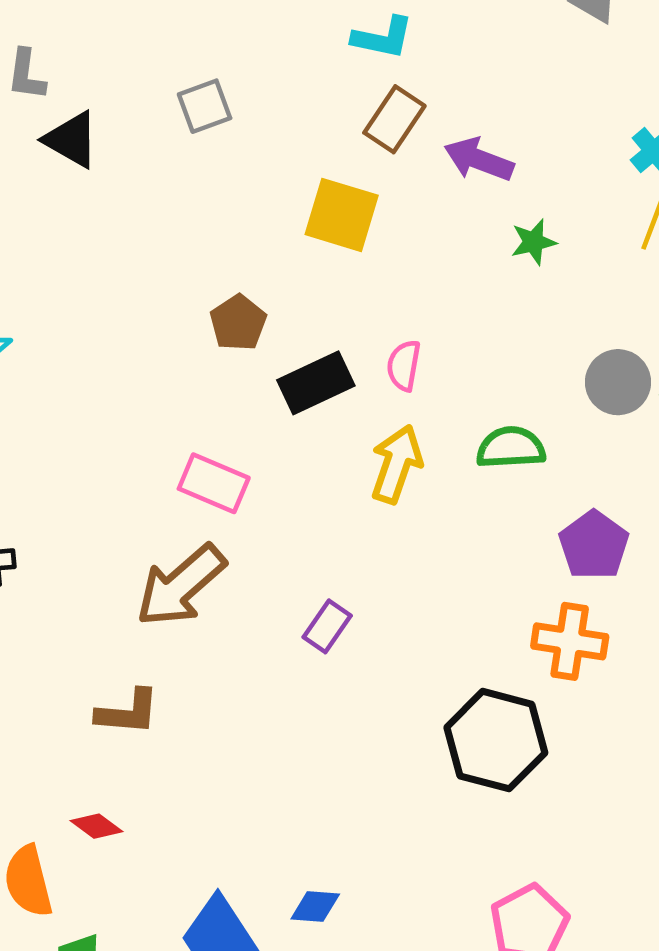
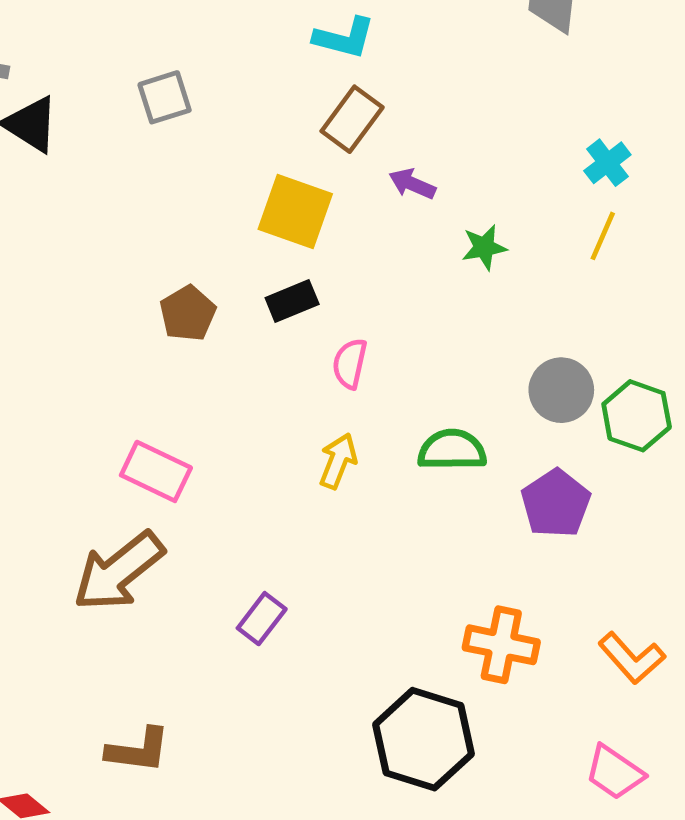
purple arrow: (479, 159) -> (412, 184), moved, size x0.7
black rectangle: (316, 383) -> (292, 301), moved, size x0.7
yellow arrow: (397, 464) -> (338, 461), size x0.7
purple pentagon: (594, 545) -> (556, 503), moved
brown L-shape: (128, 712) -> (138, 750), moved

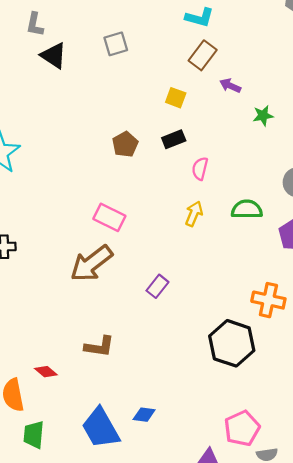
yellow square: (295, 212) -> (176, 98), size x0.6

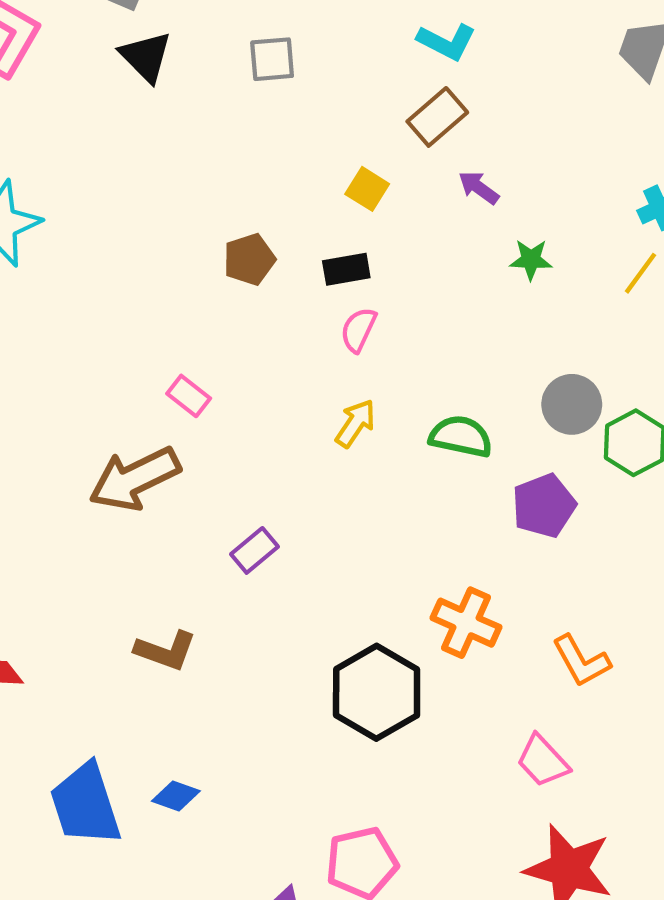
pink semicircle: (200, 169) -> (358, 330), moved
pink rectangle: (109, 217) -> (189, 396), size x0.7
brown L-shape: (99, 347) -> (166, 651), moved

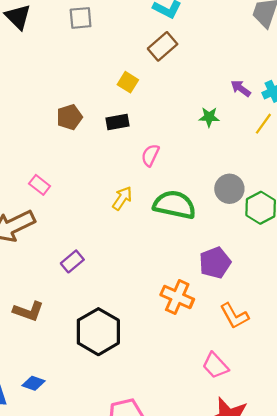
purple arrow: (479, 188) -> (241, 88), moved
pink semicircle: (358, 330) -> (150, 155), moved
green semicircle: (461, 436) -> (174, 205), size x1.4
purple pentagon: (544, 506) -> (215, 263), moved
black hexagon: (377, 692) -> (98, 332), moved

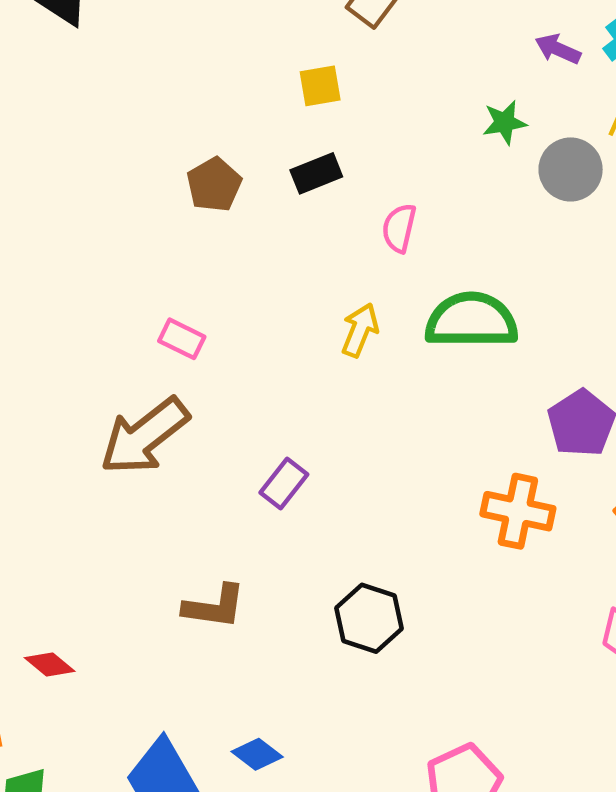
yellow square: (128, 82) -> (320, 86), turned -30
gray circle: (229, 189) -> (571, 169), moved
black hexagon: (98, 332) -> (369, 618), size x0.7
blue diamond: (34, 383) -> (257, 754), turned 30

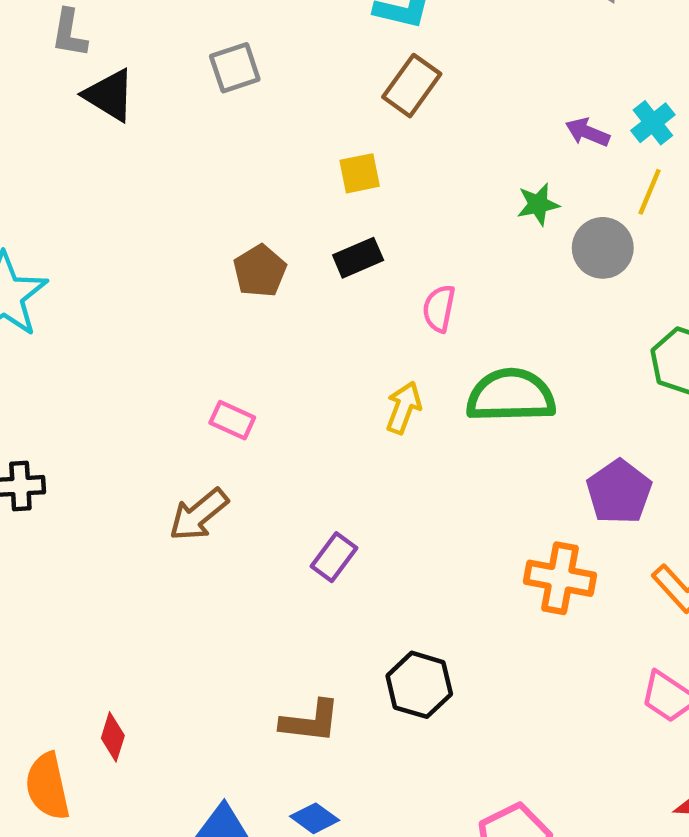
brown arrow: (144, 436) -> (199, 515), size x0.7
brown L-shape: (214, 607) -> (310, 721), moved
red diamond: (50, 665) -> (113, 737), turned 69

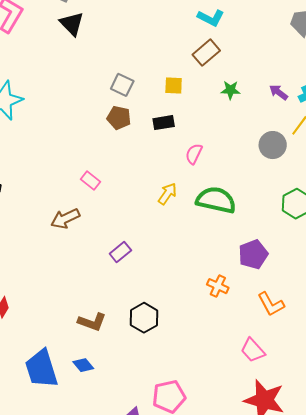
gray square: (235, 68) -> (122, 85), moved, turned 30
green star: (538, 204) -> (230, 90), moved
brown pentagon: (260, 271) -> (119, 118), turned 30
orange cross: (560, 578) -> (218, 286), size x0.7

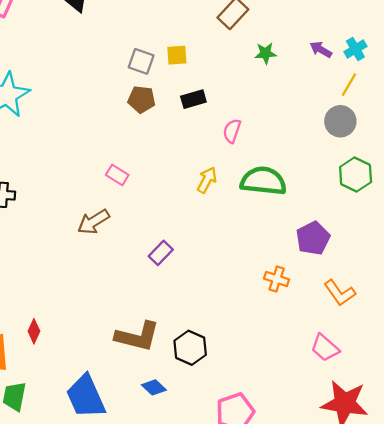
yellow square: (174, 86) -> (177, 55), moved
gray circle: (273, 145) -> (340, 121), moved
black hexagon: (144, 318) -> (190, 348), moved
brown L-shape: (92, 322) -> (137, 336), size x1.4
blue diamond: (83, 365) -> (154, 387), moved

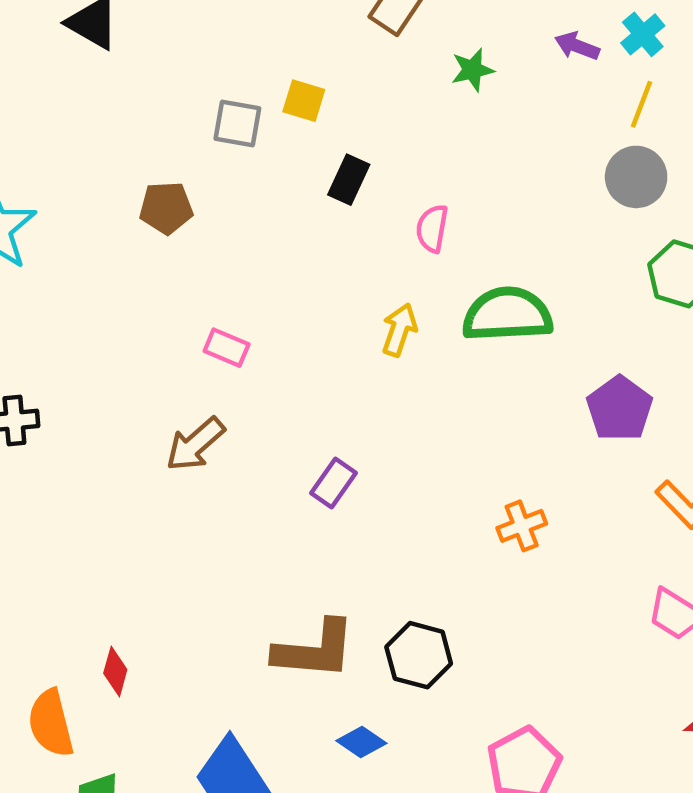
yellow square: (177, 55) -> (304, 101), turned 30
brown pentagon: (142, 99) -> (166, 208), moved
black rectangle: (193, 99) -> (349, 180), turned -40
orange cross: (277, 279) -> (522, 526), moved, turned -30

